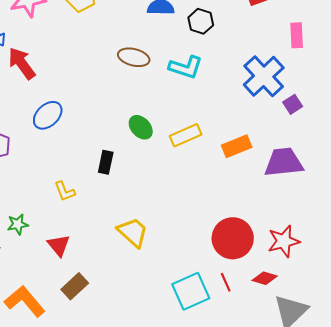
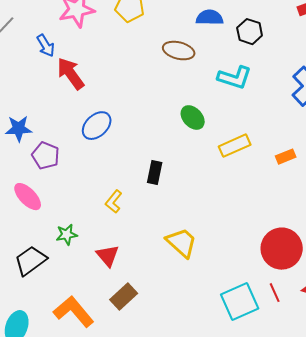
brown ellipse: (134, 57) -> (179, 51), moved
green ellipse: (141, 127) -> (193, 118), moved
orange rectangle: (237, 146) -> (286, 157), size x0.7
yellow L-shape: (65, 191) -> (114, 202), turned 60

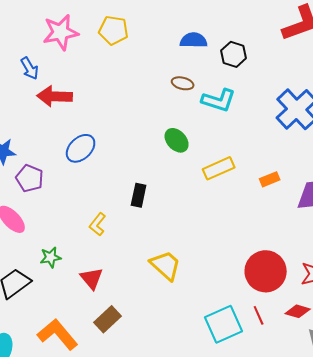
brown ellipse: (179, 51) -> (183, 83), moved, size x0.7
red arrow: (71, 74) -> (55, 96), turned -52

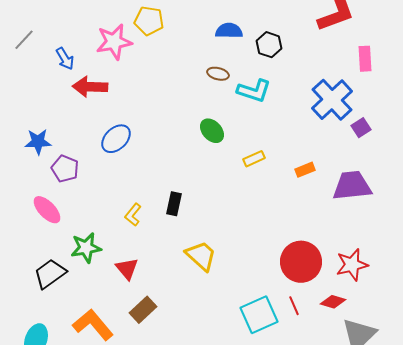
pink star: (61, 32) -> (114, 42), moved
yellow rectangle: (219, 168) -> (254, 159), size x0.7
black rectangle: (139, 195) -> (174, 204), moved
green star: (51, 257) -> (86, 248), size x1.4

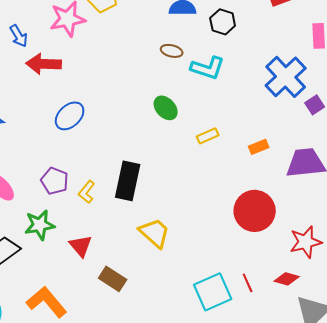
purple pentagon: (65, 169) -> (55, 181), moved
black rectangle: (174, 204) -> (128, 181), size x1.6
red circle: (301, 262) -> (255, 211), moved
brown rectangle: (143, 310) -> (113, 279), moved, turned 76

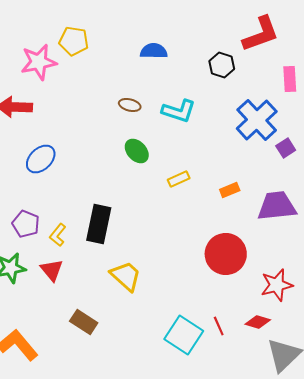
black hexagon: (223, 22) -> (222, 65), moved
brown ellipse: (172, 51) -> (130, 105), moved
red triangle: (81, 246) -> (52, 270), moved
cyan square: (213, 292) -> (184, 335), turned -33

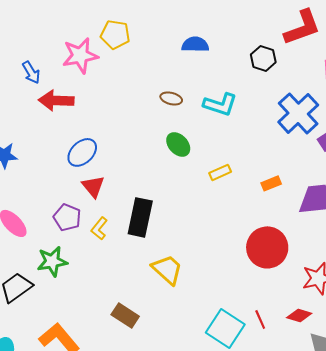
red triangle: (52, 270) -> (93, 186), moved

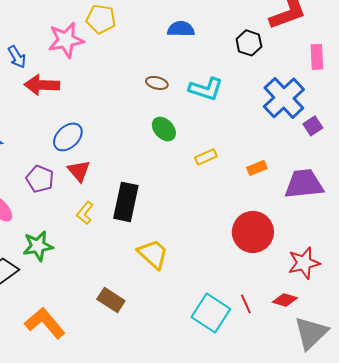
purple pentagon: (67, 217) -> (40, 179), moved

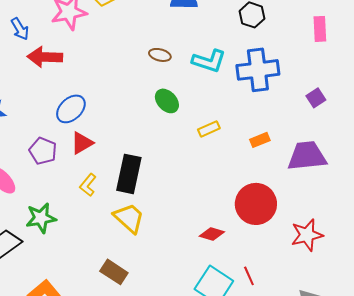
blue cross: (284, 98) -> (258, 70), moved, turned 36
red triangle: (79, 171) -> (82, 143), turned 40
yellow trapezoid: (153, 254) -> (129, 218), moved
red diamond: (285, 300) -> (212, 234), moved

